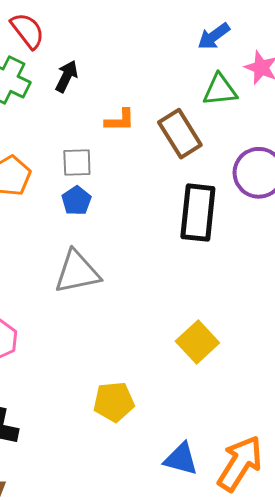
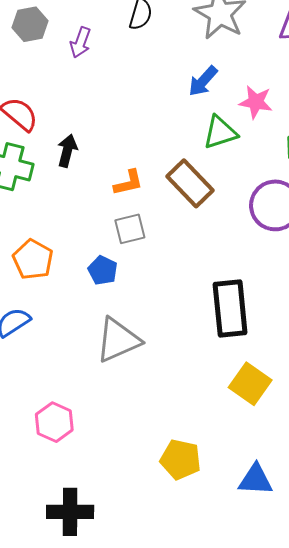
gray square: (77, 163) -> (130, 229), moved
black rectangle: (198, 213) -> (230, 309), moved
yellow pentagon: (114, 402) -> (181, 459), turned 30
blue triangle: (181, 459) -> (256, 480), moved

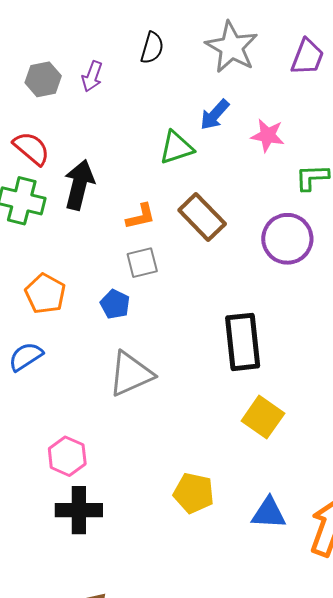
gray hexagon: (30, 24) -> (43, 79), moved
green triangle: (220, 132) -> (176, 148), moved
black arrow: (67, 151) -> (79, 185), size x1.5
black cross: (70, 512) -> (79, 510), moved

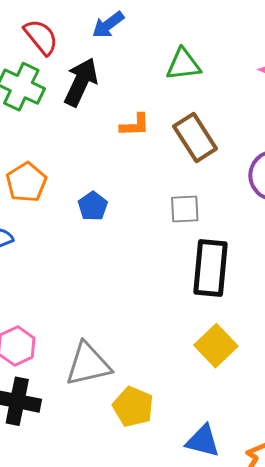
blue arrow: (215, 115) -> (108, 25), moved
gray square: (142, 263) -> (185, 209), moved
gray triangle: (131, 374) -> (88, 364), moved

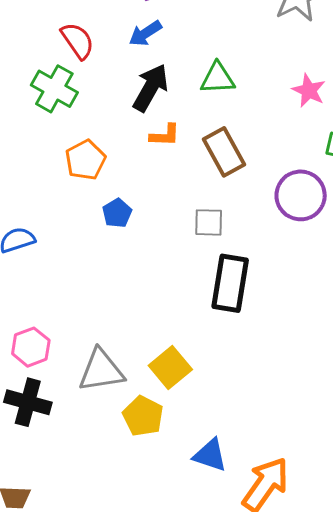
black arrow: (81, 82) -> (151, 88), moved
orange pentagon: (26, 182) -> (85, 160), moved
yellow square: (216, 346) -> (170, 367), moved

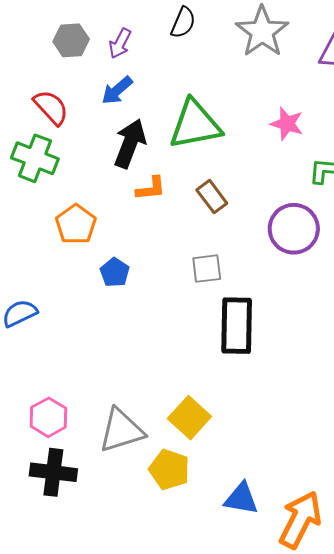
green triangle: (218, 78) -> (195, 125), size x1.5
brown rectangle: (224, 152) -> (212, 197), size x0.7

